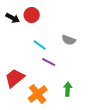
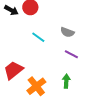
purple line: (49, 62) -> (71, 54), moved

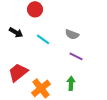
black arrow: (11, 10) -> (16, 32), moved

